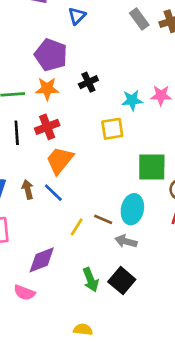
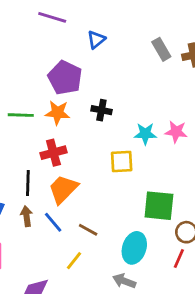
black cross: (88, 82) -> (101, 110), turned 30
black line: (17, 133) -> (28, 183), moved
brown line: (103, 219) -> (88, 230), moved

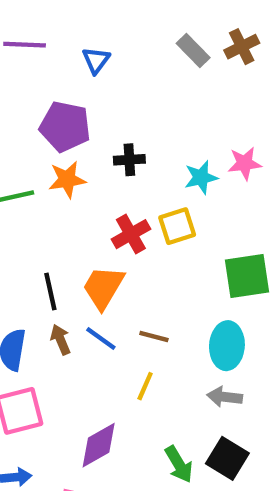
red cross: (53, 153) -> (131, 234), moved

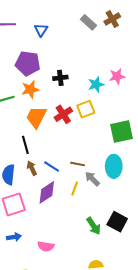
orange trapezoid: (103, 287) -> (36, 117), moved
gray arrow: (225, 397) -> (92, 179), moved, turned 42
purple diamond: (99, 445) -> (47, 192), moved

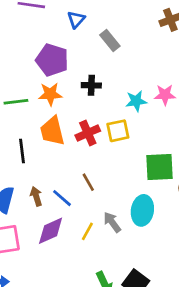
gray rectangle: (88, 22) -> (110, 41), moved
orange trapezoid: (36, 117) -> (52, 131), turned -50
black line: (25, 145) -> (22, 151), moved
brown line: (78, 164) -> (88, 182), moved, turned 40

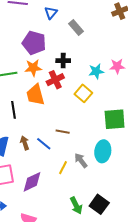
yellow square: (118, 131) -> (83, 93), turned -36
red cross: (88, 133) -> (55, 80), moved
brown line: (88, 182) -> (63, 132), turned -48
purple diamond: (51, 231) -> (32, 182), moved

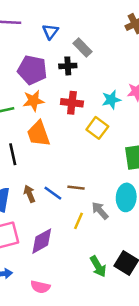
black cross: (63, 61) -> (68, 66), moved
red cross: (55, 80) -> (72, 103), moved, turned 36
brown line: (63, 132) -> (76, 188), moved

